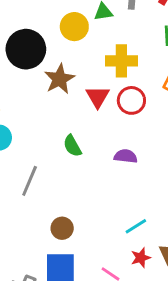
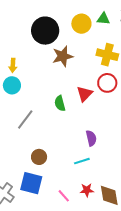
red triangle: (98, 97) -> (84, 94), moved
purple semicircle: (126, 156) -> (91, 138), moved, turned 56
cyan line: (136, 226) -> (82, 161), moved

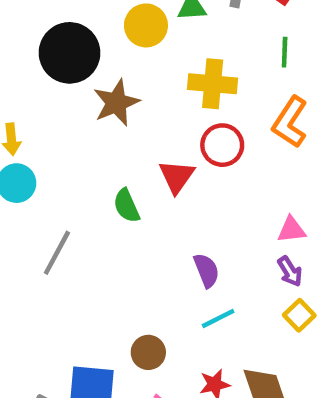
brown circle: (39, 157) -> (148, 352), moved
cyan line: (82, 161) -> (218, 319), moved

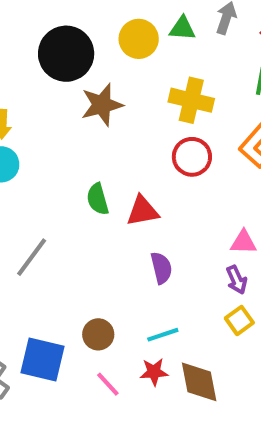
red triangle: (177, 176) -> (143, 211), moved, turned 36
gray line: (57, 253) -> (32, 257), moved
cyan line: (218, 319) -> (163, 335), moved

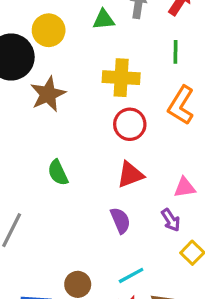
yellow circle: (139, 39) -> (49, 30), moved
red triangle: (143, 211) -> (130, 175), moved
purple arrow: (237, 280) -> (171, 220), moved

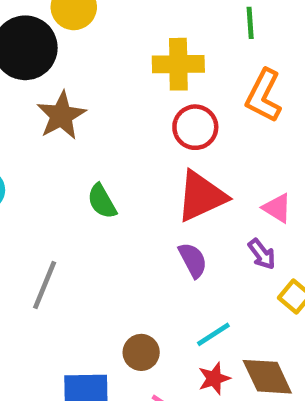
brown star: (48, 94) -> (61, 116), moved
red triangle: (130, 175) -> (201, 196), size x1.4
pink triangle: (185, 187) -> (277, 208), turned 45

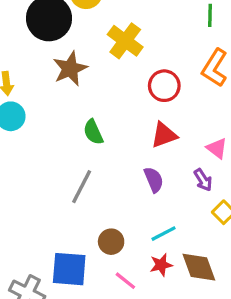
yellow cross: (178, 64) -> (125, 41), moved, turned 32
red triangle: (201, 196) -> (164, 135), size x0.7
gray line: (45, 285) -> (82, 187), moved

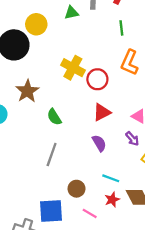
yellow cross: (125, 41) -> (73, 68), moved
brown star: (70, 69) -> (27, 91), moved
cyan line: (163, 234) -> (111, 178), turned 56

